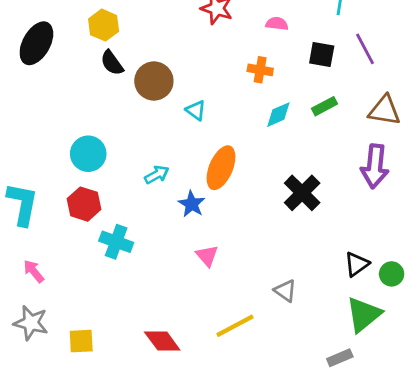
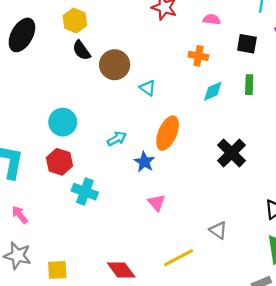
green rectangle: (324, 106) -> (249, 85), turned -60

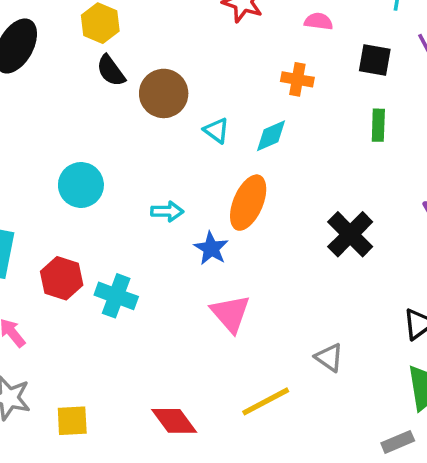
cyan diamond: (213, 91) -> (271, 136), moved
cyan arrow: (117, 139) -> (167, 211), turned 30
red hexagon: (59, 162) -> (62, 278), moved
pink triangle: (157, 203) -> (231, 313), size x1.4

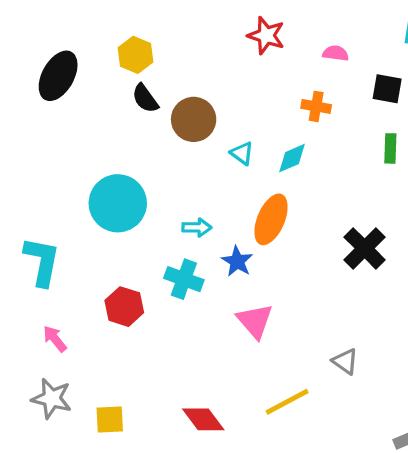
cyan circle: (81, 185) -> (118, 203), size x1.4
red hexagon: (62, 278) -> (124, 307), moved
cyan cross: (116, 296) -> (184, 279), moved

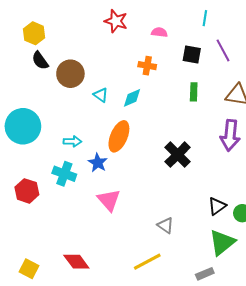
yellow line: (287, 402) -> (147, 262), moved
yellow square: (110, 419) -> (29, 269), moved, turned 30

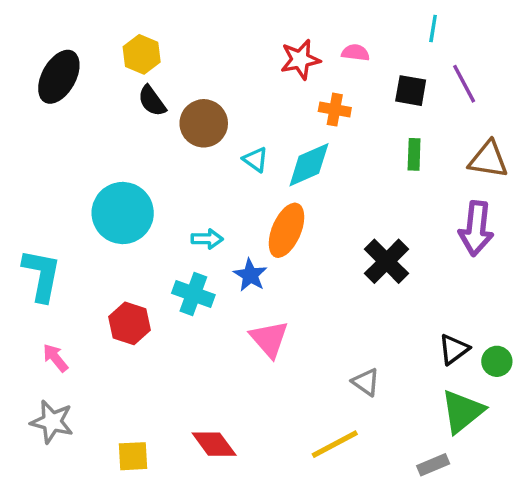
red star: (116, 21) -> (300, 60), moved, turned -30
cyan diamond: (132, 98) -> (309, 165), size x1.4
yellow square: (29, 269) -> (133, 456), turned -30

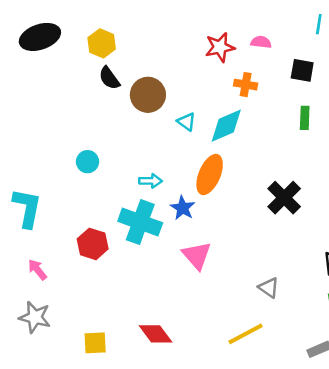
black ellipse: (59, 77) -> (40, 37), moved, turned 42
cyan circle: (123, 213) -> (87, 162), size x0.5
cyan cross: (193, 294) -> (140, 222), size x1.4

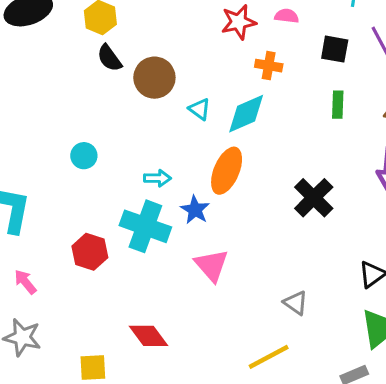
red diamond: (156, 334) -> (148, 336), moved

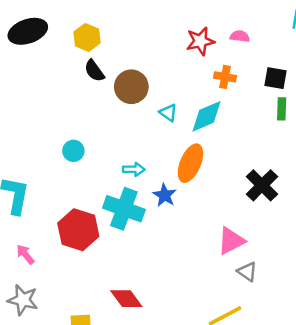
black square: (335, 49) -> (276, 78), moved
red hexagon: (90, 252) -> (78, 230), size x1.4
pink triangle: (212, 265) -> (231, 241), moved, turned 44

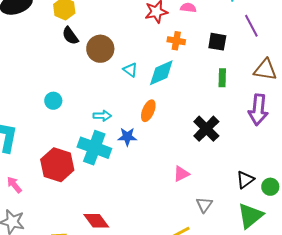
green rectangle: (282, 109) -> (222, 78), moved
orange ellipse: (190, 163) -> (148, 111), size x0.7
blue star: (165, 195) -> (127, 137), turned -30
pink triangle: (231, 241) -> (181, 174), size x0.7
gray triangle: (247, 272) -> (204, 205), moved, turned 30

